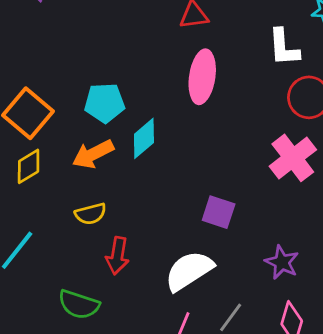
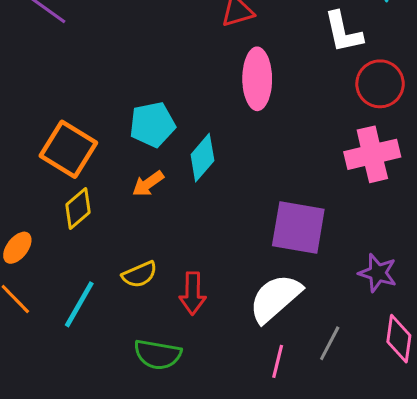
orange arrow: (93, 154) -> (148, 184), size x0.7
pink cross: (293, 158) -> (372, 154), turned 33
purple square: (219, 212) -> (298, 228), size x1.5
yellow semicircle: (91, 214) -> (139, 274), moved

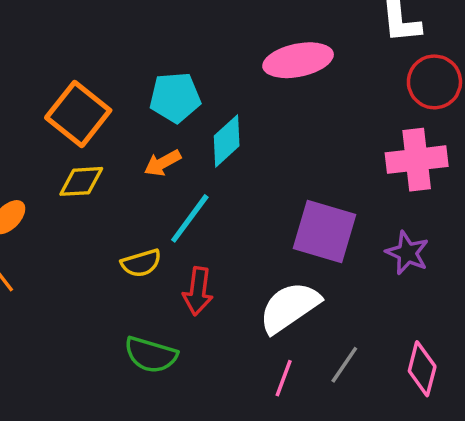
pink ellipse: (257, 79) -> (298, 60), turned 72
yellow diamond: (78, 209) -> (81, 181), turned 30
purple star: (378, 273) -> (407, 253), moved
cyan line: (79, 304) -> (190, 218), moved

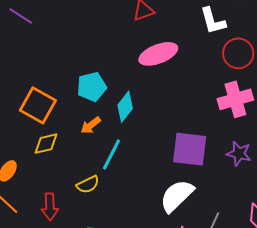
red arrow: (198, 291) -> (50, 207), moved

